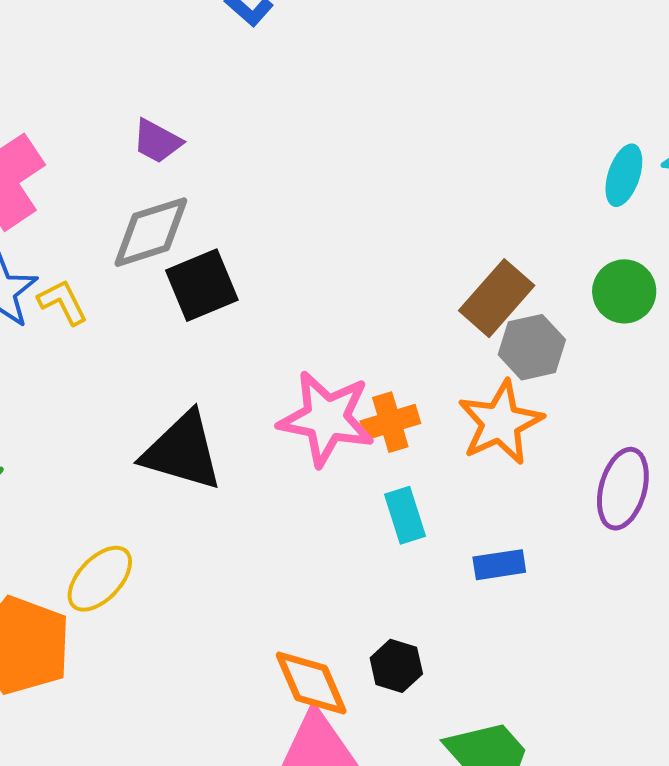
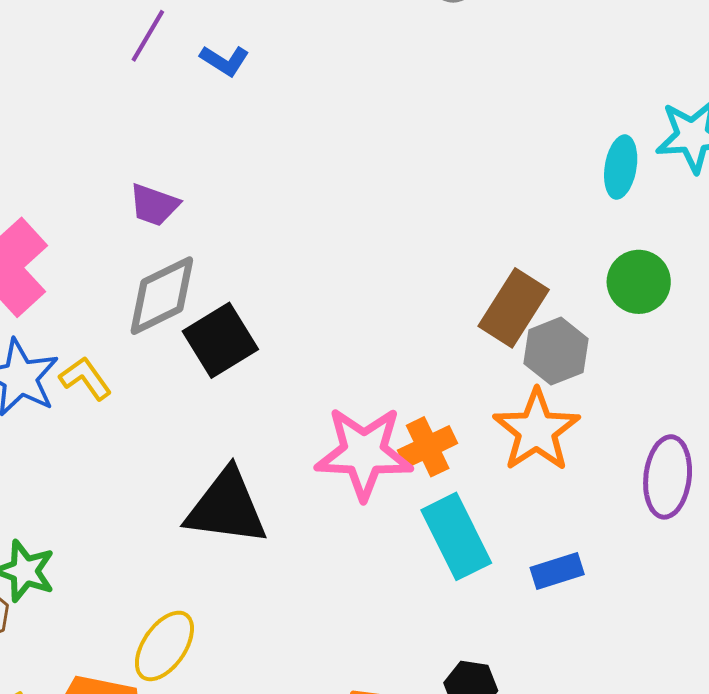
cyan rectangle: (405, 515) -> (456, 536), size x1.5

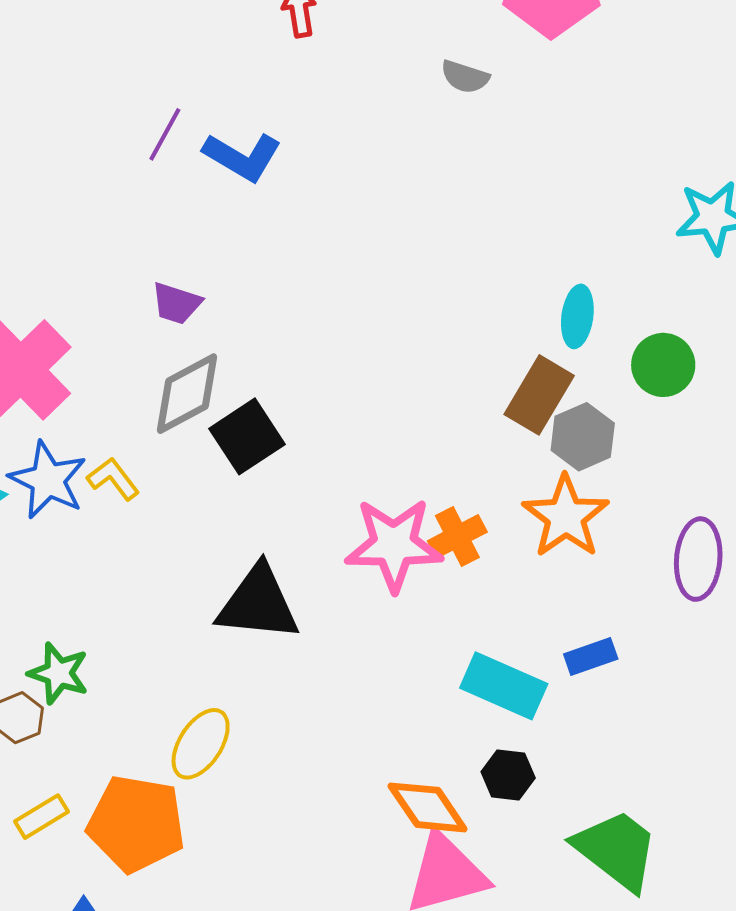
blue L-shape: (225, 61) -> (242, 157), size x1.6
cyan ellipse: (621, 167) -> (577, 316), moved
cyan rectangle: (456, 536) -> (504, 686), moved, turned -38

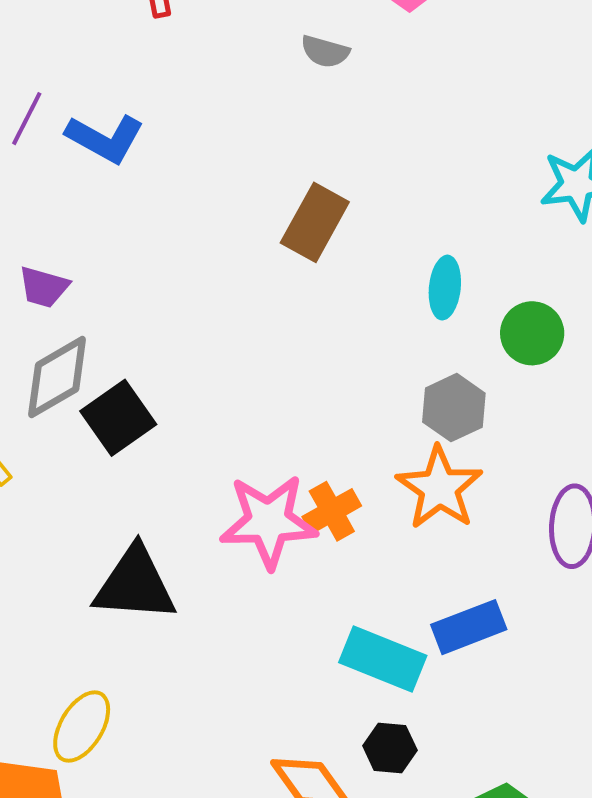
brown rectangle: (539, 395) -> (315, 222), moved
blue rectangle: (591, 657) -> (469, 627), size x1.4

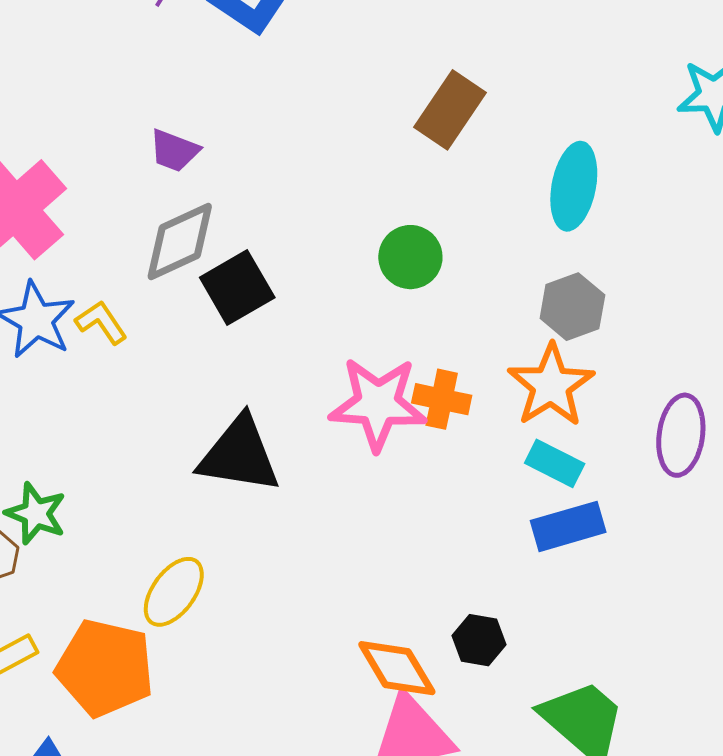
cyan ellipse: (445, 288) -> (574, 186), size x1.4
green circle: (532, 333) -> (410, 257), moved
orange cross: (332, 511) -> (442, 399), turned 36
cyan rectangle: (383, 659) -> (555, 463), moved, size x0.7

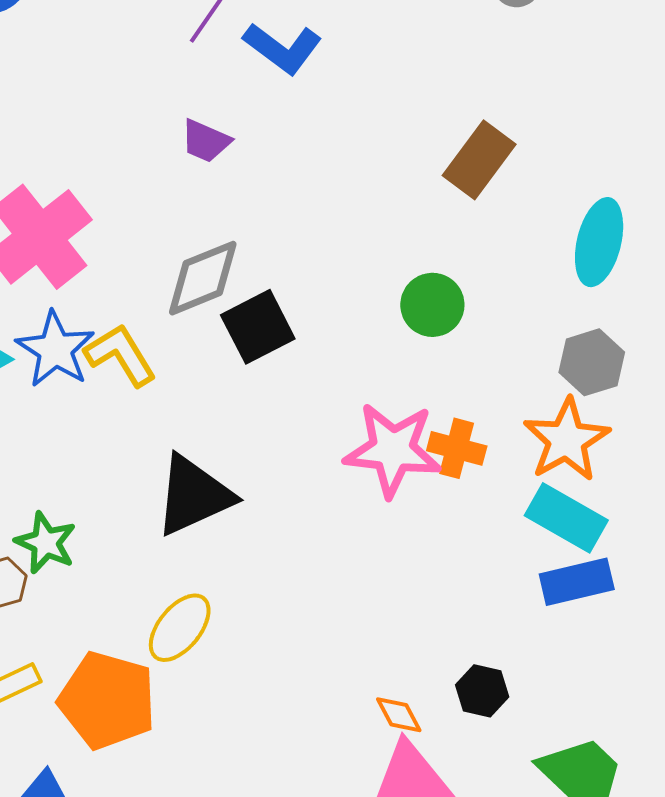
purple trapezoid: (174, 151) -> (206, 141), moved
yellow L-shape: (101, 322) -> (120, 355), size x1.4
black triangle: (239, 455) -> (194, 495), moved, turned -36
cyan rectangle: (555, 463) -> (566, 518), size x1.4
orange diamond: (397, 668) -> (399, 715), size x0.6

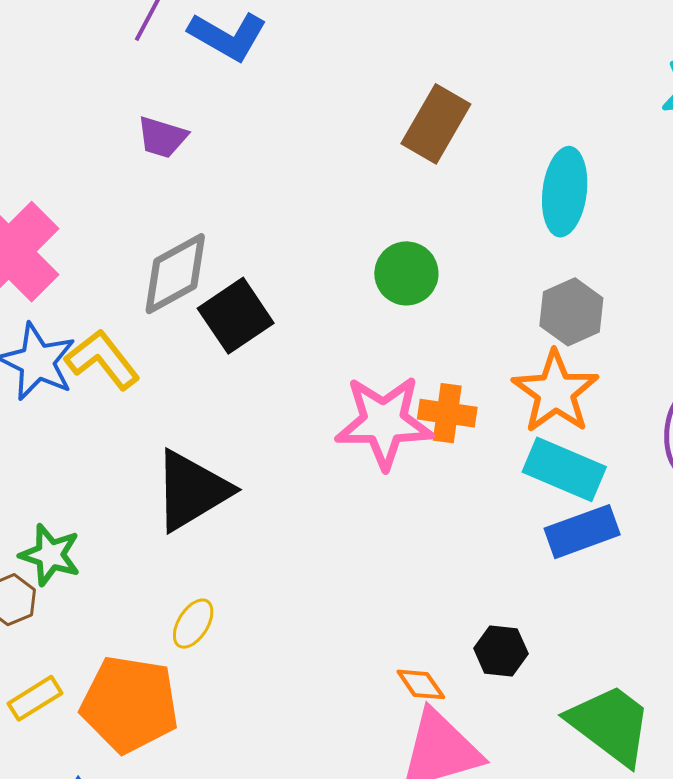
yellow ellipse: (180, 628) -> (193, 624), size x0.7

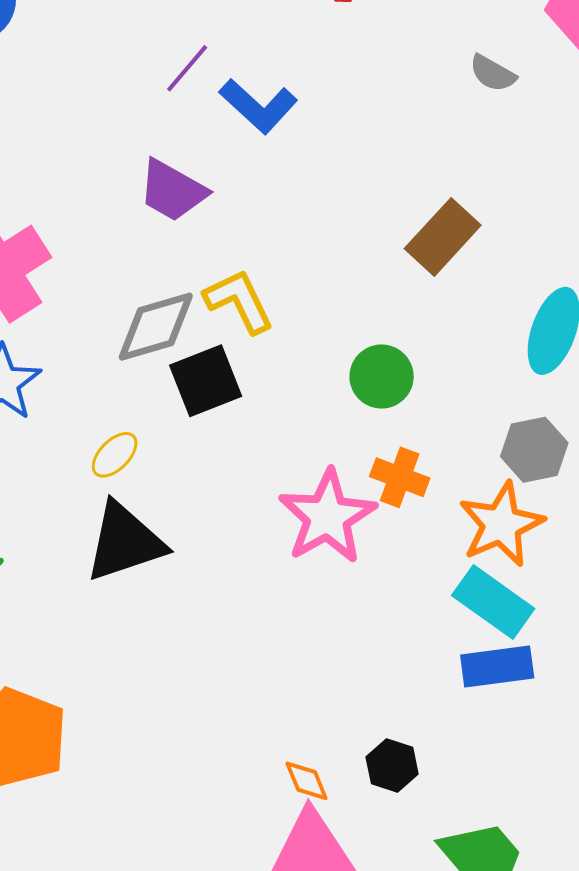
purple trapezoid: (162, 137) -> (172, 191), size x1.4
yellow L-shape: (103, 360) -> (239, 301), moved
orange cross: (447, 413) -> (400, 477), moved
pink star: (384, 422) -> (327, 517), turned 30
yellow ellipse: (193, 624) -> (115, 455), moved

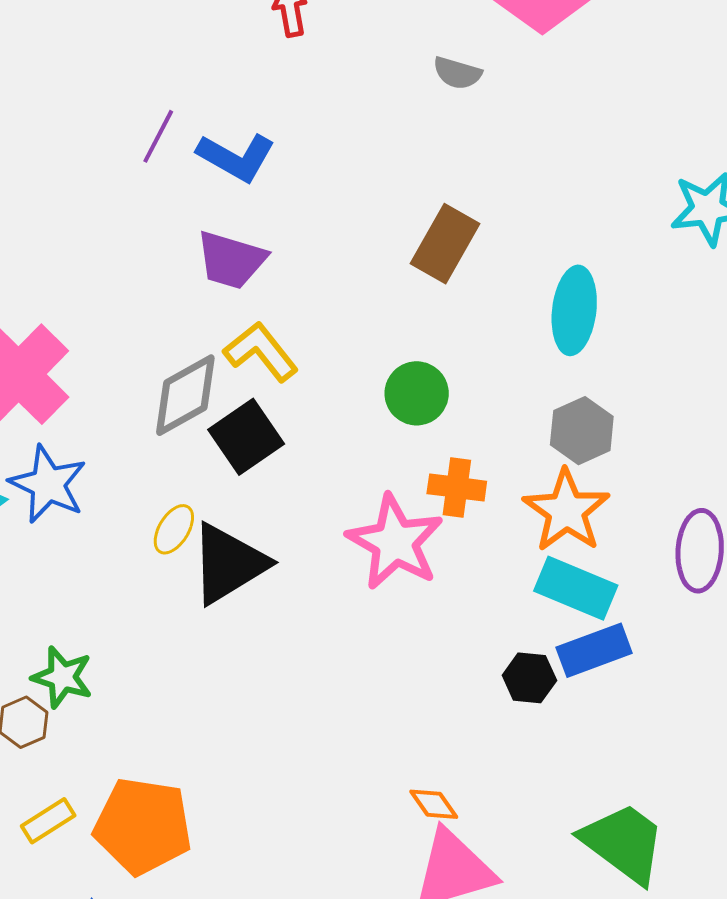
purple trapezoid: (172, 191) -> (231, 260), moved
black triangle: (125, 542) -> (228, 564), moved
black hexagon: (392, 766) -> (529, 678), moved

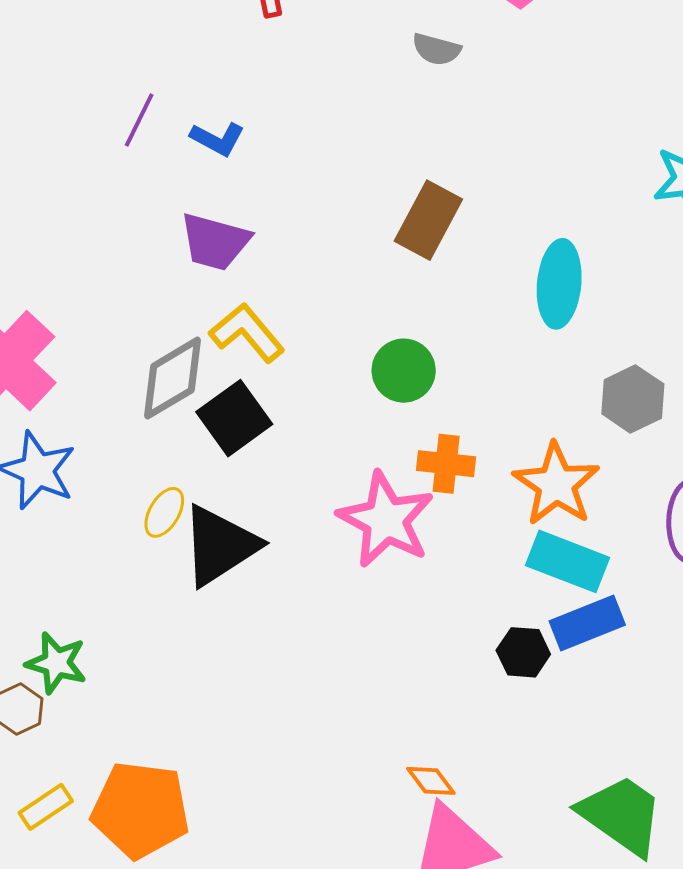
blue L-shape: (236, 157) -> (217, 139), size x0.7
gray hexagon: (582, 431) -> (633, 399), moved

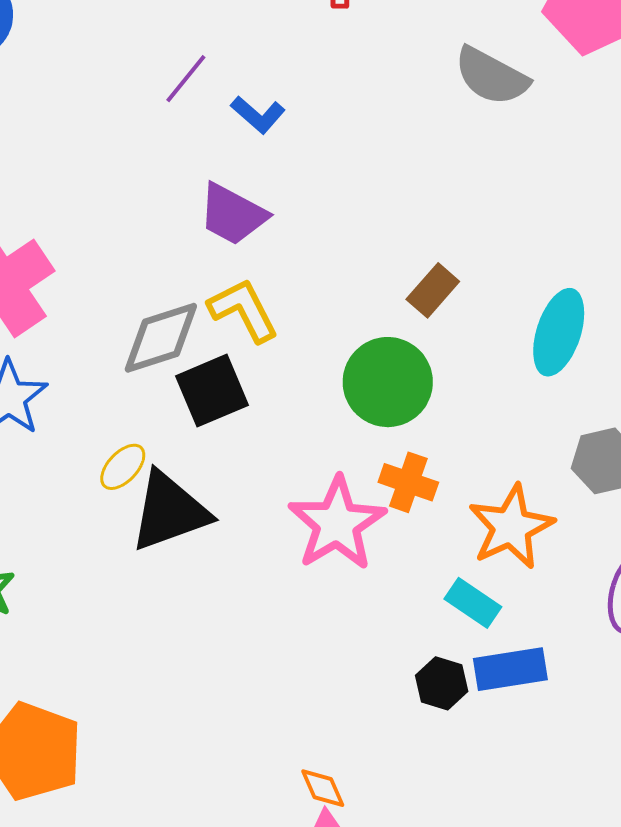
gray semicircle: (436, 49) -> (491, 76), size x1.6
brown rectangle: (428, 220) -> (433, 290), moved, size x0.7
green circle: (404, 371) -> (388, 382), size x1.4
cyan rectangle: (568, 561) -> (473, 603), moved, size x0.7

